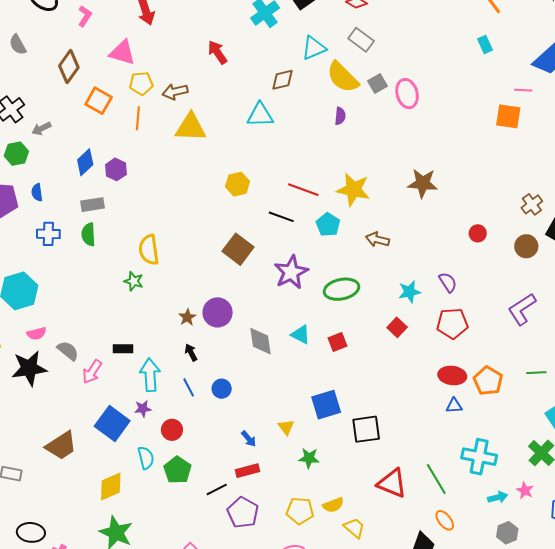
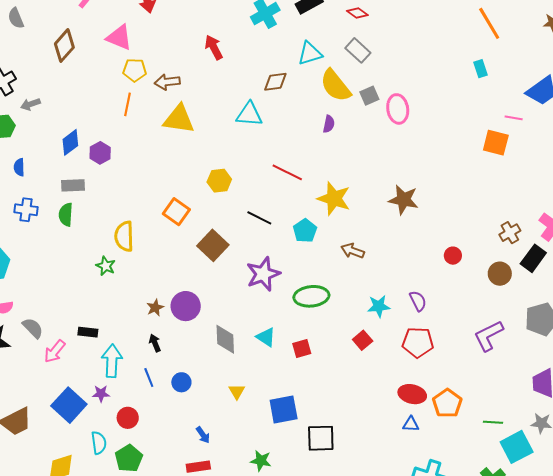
orange square: (99, 101) -> (176, 212), moved
red line: (303, 190) -> (287, 172), moved
green line: (536, 373) -> (493, 422), moved
yellow triangle: (286, 427) -> (237, 391), moved

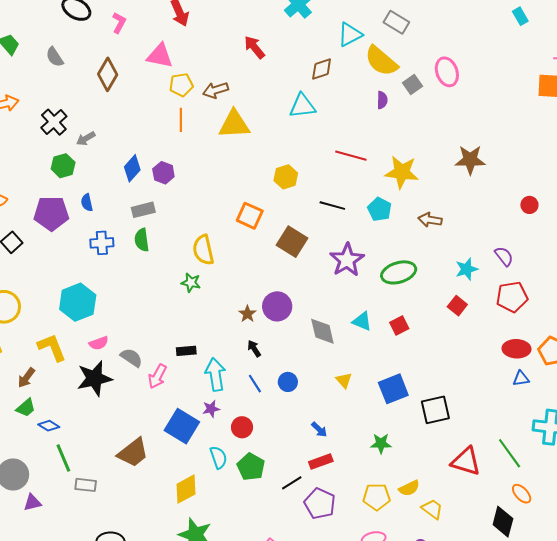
gray square: (369, 96) -> (412, 85), moved

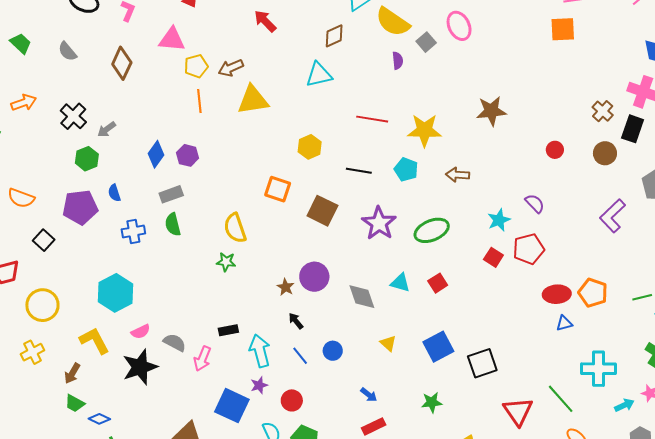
red pentagon: (512, 297) -> (529, 249), moved
green trapezoid: (26, 408) -> (75, 403), turned 75
red triangle: (466, 461) -> (518, 411), turned 44

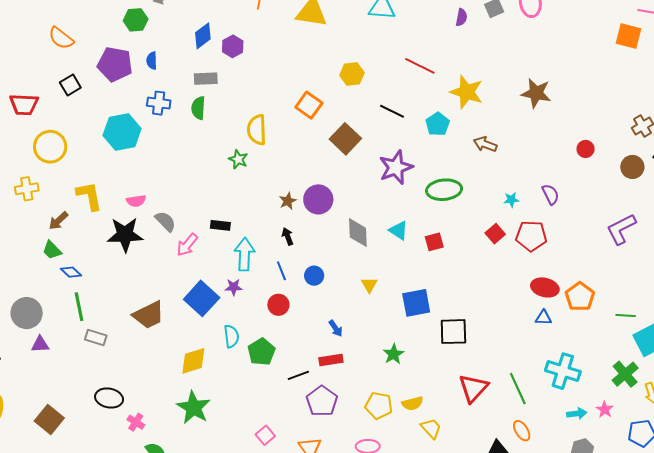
cyan star: (499, 220) -> (511, 200), size x0.7
cyan hexagon: (115, 293) -> (122, 132), moved
red circle: (292, 400) -> (278, 305), moved
green star: (432, 402) -> (393, 354), turned 30

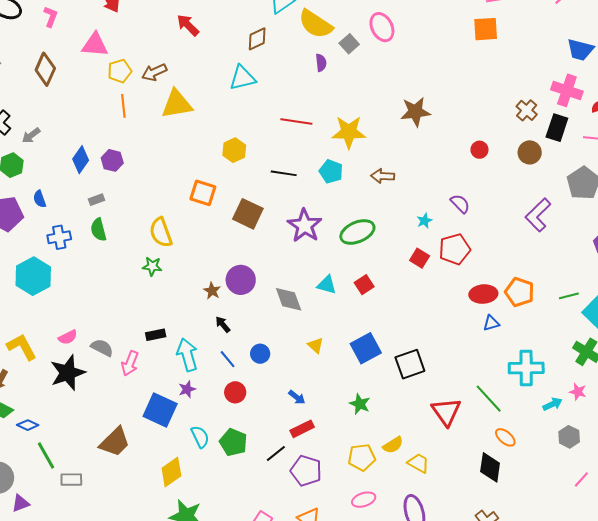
gray rectangle: (206, 79) -> (96, 200), size x0.7

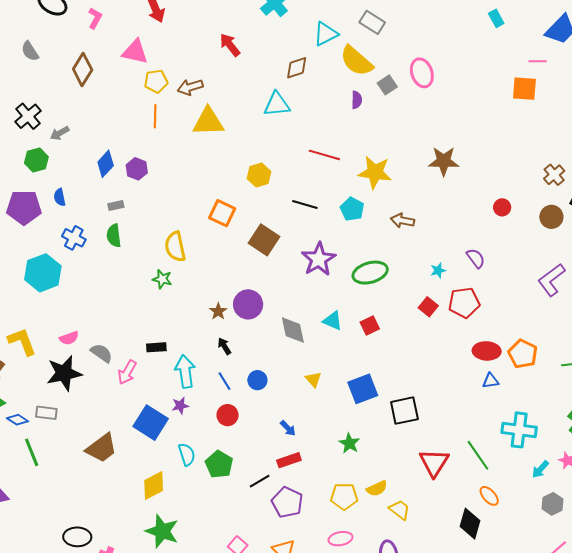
blue cross: (59, 237) -> (74, 238), turned 30
cyan arrow: (552, 404) -> (540, 469), turned 150
gray rectangle: (71, 480) -> (46, 413), moved

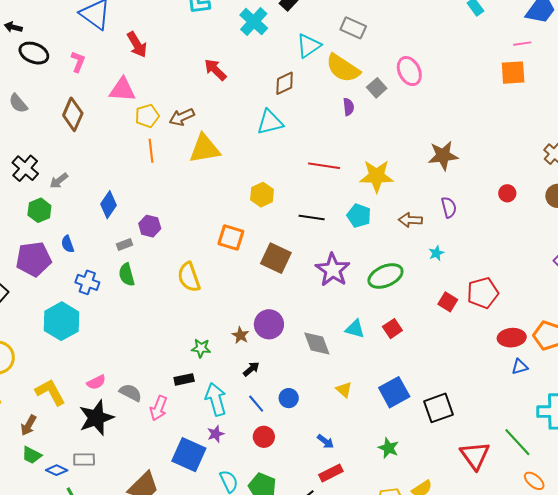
purple hexagon: (137, 169) -> (150, 226), moved
purple semicircle: (476, 258) -> (449, 207), moved, turned 30
cyan star: (438, 270) -> (436, 253), moved
green star: (162, 279) -> (201, 348), moved
black arrow: (224, 346) -> (251, 369), turned 90

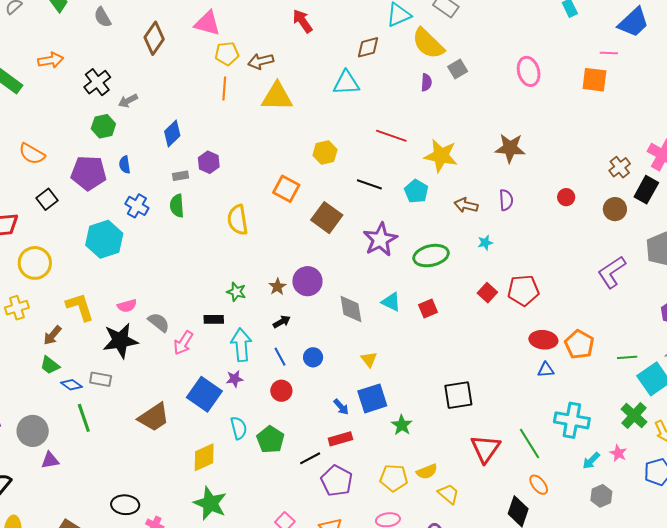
pink ellipse: (409, 71) -> (529, 71), moved
blue square: (394, 392) -> (372, 398), moved

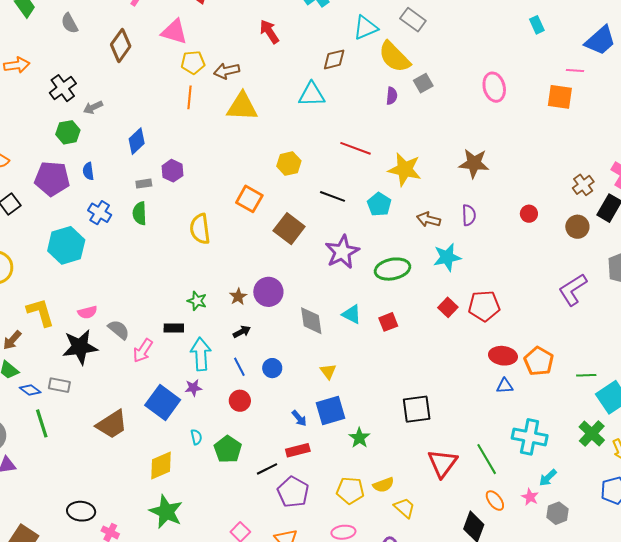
cyan star: (485, 243) -> (447, 257), size x1.8
cyan semicircle: (239, 428) -> (196, 437), size x0.7
pink star: (618, 453) -> (530, 497), moved

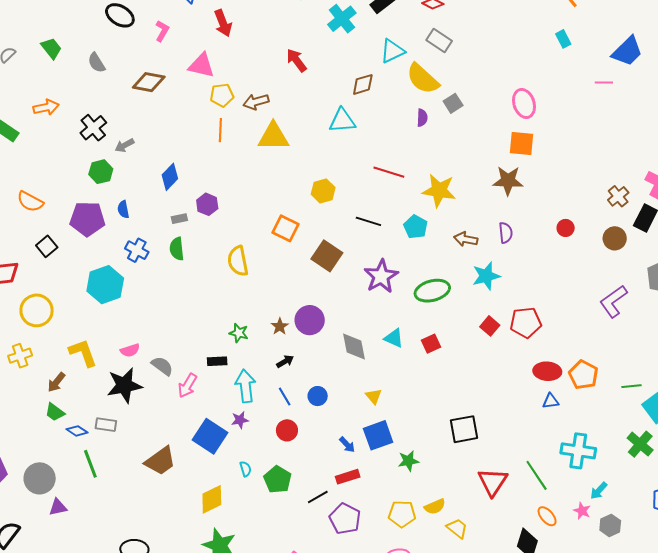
brown diamond: (121, 45) -> (149, 82), turned 68
orange square: (560, 97) -> (521, 144), moved
green star: (359, 438) -> (408, 461), turned 30

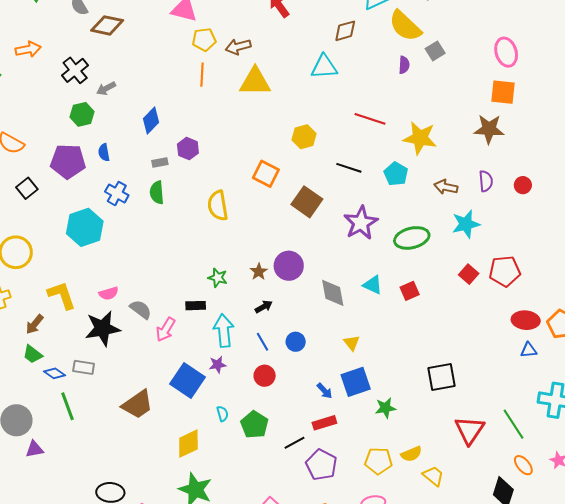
brown diamond: (149, 82) -> (107, 25), moved
red circle: (566, 228) -> (523, 185), moved

